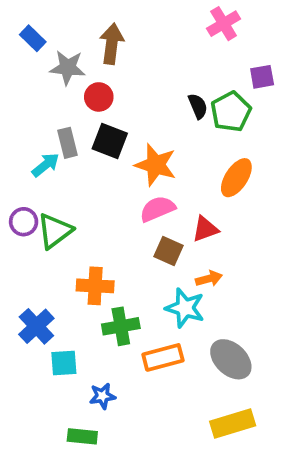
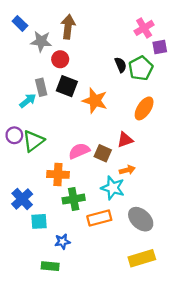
pink cross: (224, 24) -> (144, 28), moved
pink semicircle: (157, 209) -> (79, 151), moved

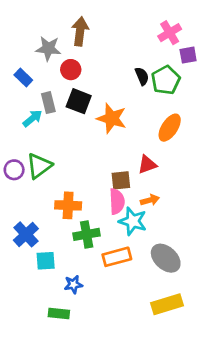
blue rectangle: (20, 23) -> (23, 77), moved
purple circle: (14, 135) -> (14, 170), moved
pink semicircle: (79, 151) -> (117, 201), moved, turned 110
brown square: (103, 153) -> (121, 180), turned -30

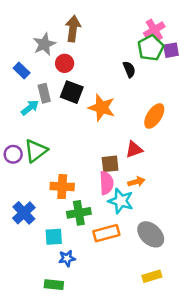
gray star: (48, 48) -> (44, 44), turned -30
green pentagon: (166, 80) -> (151, 48), moved
cyan square: (46, 261) -> (54, 237), moved
yellow rectangle: (167, 304) -> (152, 276), size x0.7

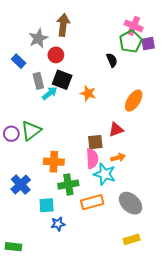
pink cross: (154, 30) -> (134, 26), turned -36
cyan arrow: (30, 108) -> (50, 93), moved
orange star: (102, 108) -> (88, 93), size x0.7
green rectangle: (54, 285) -> (13, 247), moved

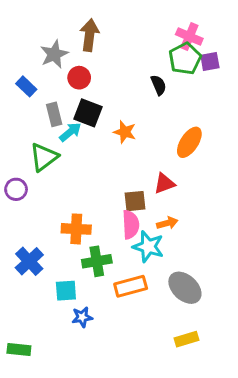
green triangle: (31, 131) -> (44, 157), moved

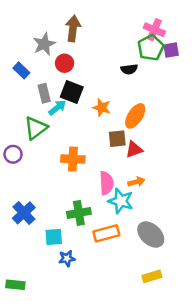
black semicircle: (159, 85) -> (129, 69), turned 105
orange ellipse: (189, 142) -> (135, 116), moved
brown square: (135, 201) -> (117, 139), moved
orange cross: (76, 229) -> (73, 159), moved

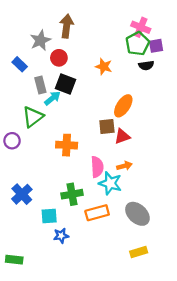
black semicircle: (129, 69) -> (146, 65), moved
orange star: (102, 108) -> (104, 67), moved

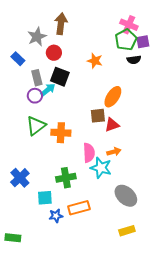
green triangle: (33, 117) -> (36, 126), moved
purple circle: (12, 141) -> (35, 96), moved
orange rectangle: (97, 213) -> (79, 208), moved

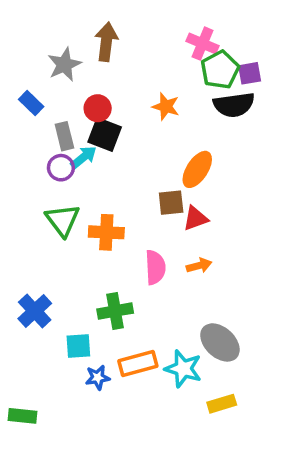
pink cross: (129, 25) -> (202, 44), moved
red circle: (54, 53) -> (98, 108), moved
black semicircle: (134, 60) -> (234, 105), size x1.6
green triangle: (36, 126) -> (63, 220), turned -30
cyan star: (101, 168) -> (183, 369), moved

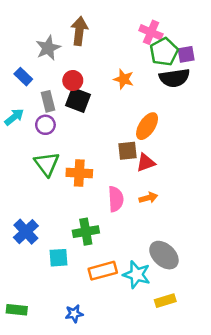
cyan arrow: (84, 157) -> (14, 117), moved
blue star: (98, 377) -> (74, 314), moved

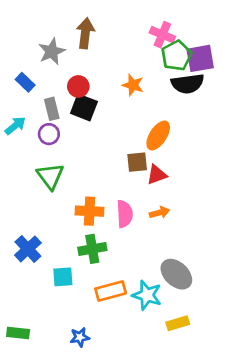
purple square: (186, 54) -> (200, 58), size x1.5
orange cross: (79, 173) -> (90, 211), moved

